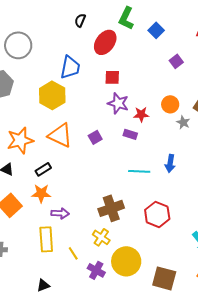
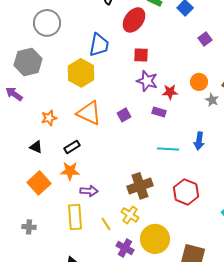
orange star: (20, 140) -> (49, 118), size x0.6
yellow line: (73, 253) -> (106, 224), moved

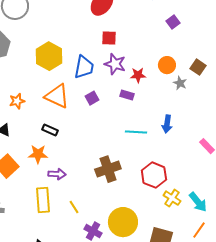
blue trapezoid: (99, 45) -> (84, 67), moved
black rectangle: (72, 147) -> (50, 130), moved, turned 56
yellow cross: (130, 215) -> (172, 198), moved

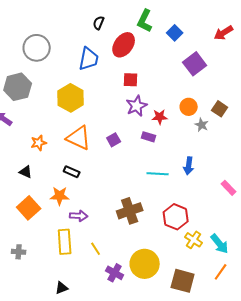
purple square: (173, 22) -> (195, 64), size x1.6
purple star: (115, 64) -> (137, 106), turned 30
blue trapezoid: (84, 67) -> (89, 59), moved

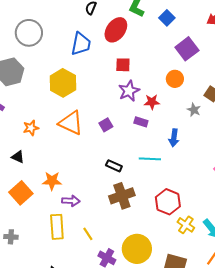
orange circle: (189, 107) -> (175, 79), moved
blue arrow: (189, 166) -> (174, 138), moved
black rectangle: (72, 172) -> (114, 166), moved

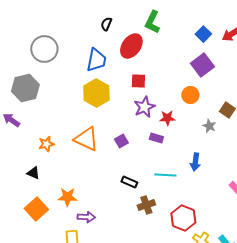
blue square: (167, 18) -> (203, 34), moved
yellow hexagon: (63, 83) -> (96, 93), moved
blue arrow: (174, 138) -> (195, 162), moved
brown cross: (122, 196) -> (146, 205), moved, size x0.7

